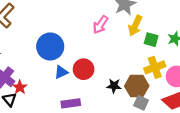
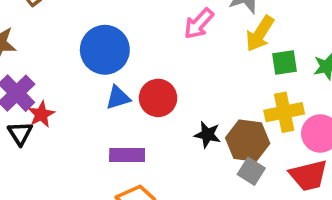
green square: (151, 40) -> (284, 62), turned -32

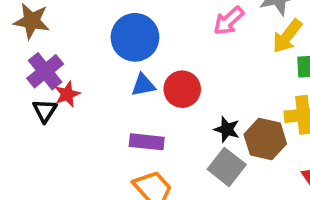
gray square: (251, 171) -> (227, 167), moved, size x1.4

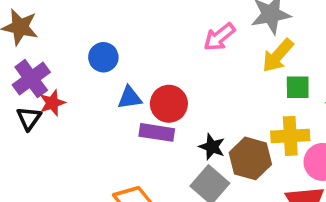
blue circle: (135, 37) -> (103, 57), moved, size x0.6
purple rectangle: (147, 142) -> (157, 132), moved

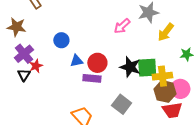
yellow arrow: (278, 56) -> (166, 32), moved
green square: (298, 87) -> (147, 68), moved, size x1.5
black star: (212, 147) -> (130, 67), moved, size x1.5
brown hexagon: (250, 158) -> (165, 91), moved

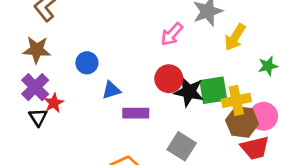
brown star: (17, 27) -> (37, 50), moved
red circle: (97, 63) -> (169, 79), moved

